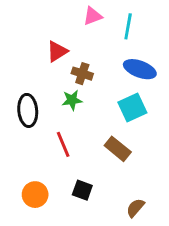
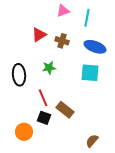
brown cross: (82, 74) -> (62, 41), moved
cyan square: (132, 107) -> (90, 73), turned 30
brown rectangle: (118, 149) -> (65, 110), moved
black square: (82, 190) -> (44, 118), moved

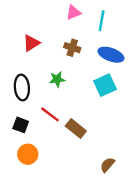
red triangle: (39, 35) -> (31, 43), moved
cyan square: (90, 73) -> (105, 85), turned -30
red line: (43, 98) -> (50, 114), turned -30
black square: (44, 118) -> (21, 125), moved

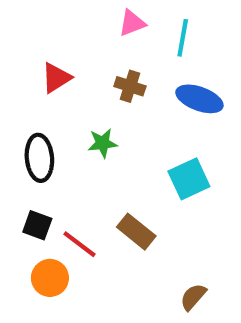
cyan square: (105, 85) -> (189, 179), moved
red line: (50, 114) -> (79, 244), moved

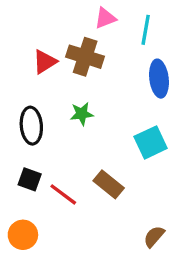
brown cross: (130, 86) -> (85, 57), moved, size x1.5
blue ellipse: (199, 99) -> (159, 79), turned 63
orange circle: (50, 278) -> (23, 235), moved

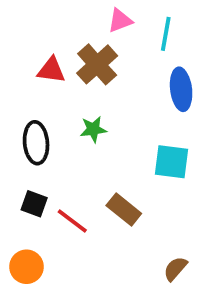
brown cross: (85, 57) -> (97, 64), turned 30
red triangle: (45, 62) -> (51, 70), turned 40
cyan square: (151, 142) -> (172, 162), turned 32

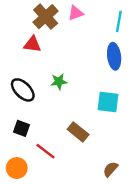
cyan line: (166, 34) -> (119, 21), moved
brown cross: (97, 64) -> (46, 17), moved
black ellipse: (36, 143) -> (23, 90), turned -40
red line: (72, 221) -> (46, 151), moved

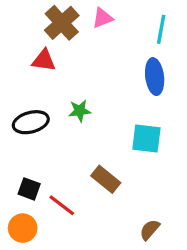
black ellipse: (23, 90) -> (31, 122), turned -60
black square: (22, 128) -> (29, 189), moved

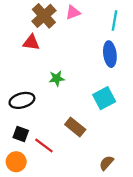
black ellipse: (31, 122) -> (22, 100), moved
cyan square: (146, 138) -> (104, 98), turned -35

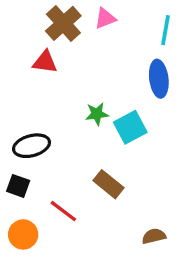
green star: (57, 78) -> (97, 114), moved
cyan square: (104, 98) -> (130, 127), moved
black square: (21, 134) -> (18, 186), moved
brown semicircle: (106, 163) -> (154, 236), turned 35

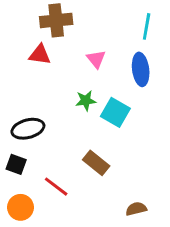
pink triangle: (105, 18) -> (96, 59), moved, turned -48
brown cross: (63, 23) -> (56, 20), turned 36
cyan square: (130, 127) -> (115, 112), turned -32

